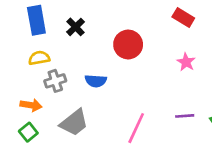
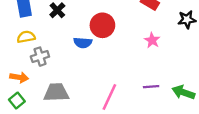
blue semicircle: (96, 81) -> (83, 43), moved
gray trapezoid: (74, 123) -> (56, 92), turned -144

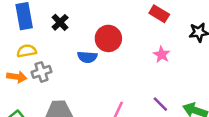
orange arrow: (19, 77) -> (17, 77), moved
purple line: (151, 87) -> (160, 104), turned 49

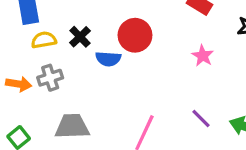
black cross: (60, 22) -> (80, 37), moved
yellow semicircle: (27, 51) -> (44, 40), moved

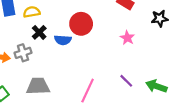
black cross: (80, 37) -> (39, 32), moved
yellow semicircle: (44, 40) -> (32, 12), moved

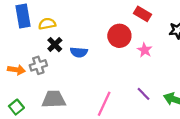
red circle: (81, 24) -> (119, 36), moved

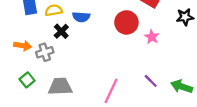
blue semicircle: (79, 52) -> (81, 17), moved
orange arrow: (16, 70) -> (23, 46), moved
green square: (16, 107) -> (27, 80), moved

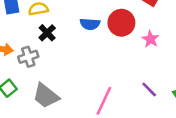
blue semicircle: (81, 17) -> (90, 24), moved
gray trapezoid: (60, 87) -> (46, 96), turned -140

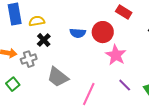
pink star: (150, 39) -> (116, 55), moved, size x1.5
gray trapezoid: (46, 96) -> (58, 77), moved

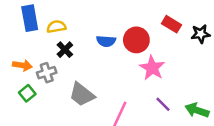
red rectangle: (124, 12) -> (172, 24), moved
green square: (13, 84) -> (27, 93), moved

